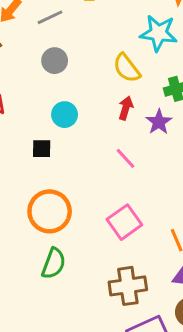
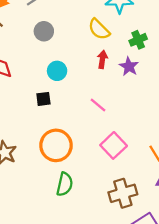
pink line: (125, 158) -> (98, 105), moved

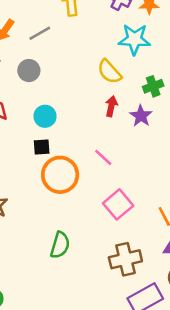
gray circle: (44, 31) -> (29, 71), moved
cyan circle: (57, 71) -> (45, 116), moved
orange circle: (56, 145) -> (60, 175), moved

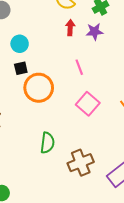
purple star: (141, 116) -> (95, 32), turned -30
pink line: (103, 157) -> (79, 67), moved, turned 35
brown cross: (125, 259) -> (81, 163), moved

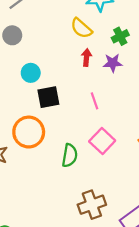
black square: (21, 68) -> (48, 97), moved, size x1.5
orange circle: (39, 88) -> (29, 132), moved
green semicircle: (47, 143) -> (70, 155), moved

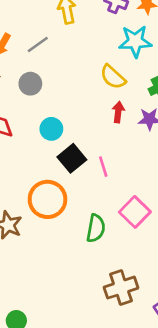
black square: (48, 97) -> (72, 158), turned -30
pink line: (95, 101) -> (103, 167), moved

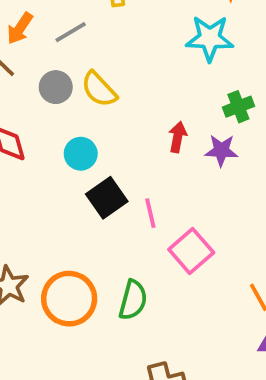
yellow semicircle: (113, 77) -> (99, 89), moved
orange circle: (47, 199) -> (69, 299), moved
pink square: (135, 212) -> (191, 251), moved

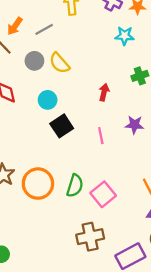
cyan star: (210, 38) -> (125, 36), size x0.7
purple star: (221, 150) -> (134, 125), moved
pink line: (150, 213) -> (101, 136), moved
pink square: (191, 251) -> (103, 194), moved

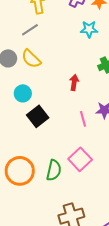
gray line: (44, 29) -> (30, 30), moved
pink line: (101, 136) -> (83, 119), moved
pink square: (103, 194) -> (80, 159), moved

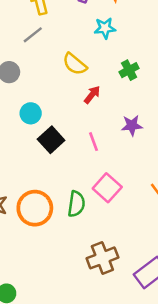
yellow semicircle: (31, 59) -> (75, 64), moved
red arrow: (74, 82) -> (92, 95), turned 35
pink line: (83, 119) -> (93, 142), moved

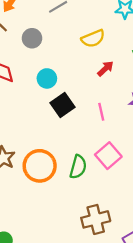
yellow semicircle: (75, 64) -> (93, 38), turned -70

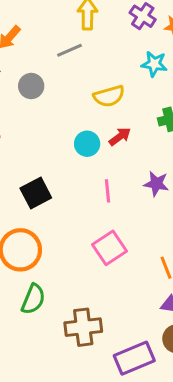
cyan circle: (47, 78) -> (87, 144), moved
black square: (62, 105) -> (36, 193), moved
green semicircle: (78, 167) -> (33, 299), moved

